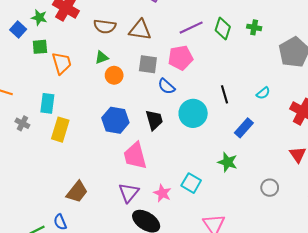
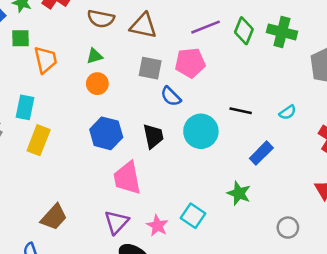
green cross: (254, 27) -> (282, 32), size x1.6
orange circle: (114, 75) -> (97, 84), moved
black line: (224, 94) -> (241, 111), turned -66

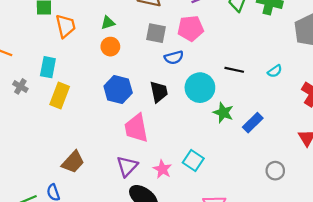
blue semicircle: (171, 96) -> (174, 57), turned -60
blue rectangle: (261, 153) -> (253, 123), moved
green star: (239, 193) -> (223, 113), moved

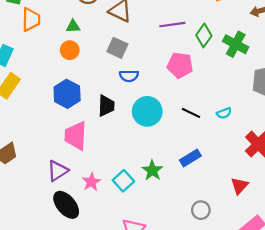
pink pentagon: (191, 28) -> (180, 65), moved
black line: (234, 70) -> (191, 113), moved
green star: (223, 113) -> (152, 170), moved

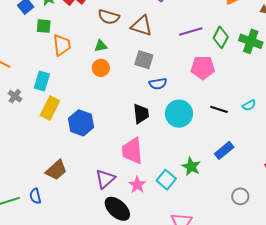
blue hexagon: (67, 94) -> (81, 123), moved
pink trapezoid: (76, 136) -> (132, 151), moved

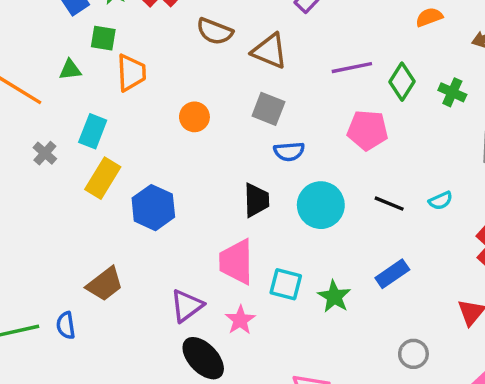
green cross: (251, 41) -> (452, 92), size x0.7
green triangle: (101, 46) -> (70, 70), moved
cyan square: (166, 180) -> (286, 284), moved, turned -30

